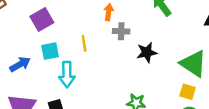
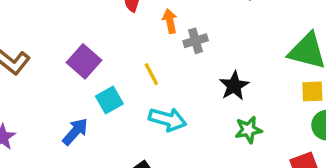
black star: (147, 52) -> (234, 86), moved
cyan arrow: (67, 74) -> (168, 119), moved, turned -55

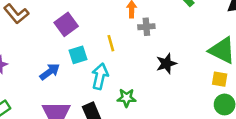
cyan arrow: (168, 119) -> (100, 76), moved, turned -105
green star: (248, 130) -> (126, 98), moved

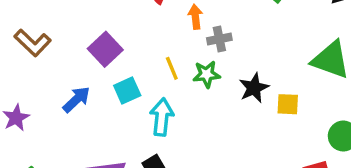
blue arrow: (50, 72) -> (76, 99), moved
yellow square: (220, 79) -> (288, 104), moved
green star: (126, 98) -> (207, 74), moved

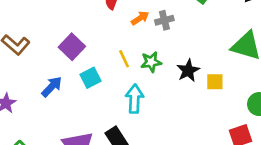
orange arrow: (195, 17) -> (140, 18), turned 66
gray cross: (219, 39) -> (164, 20), moved
cyan arrow: (162, 117) -> (134, 99), moved

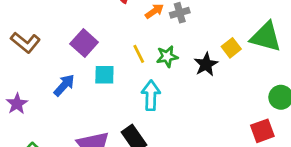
cyan square: (91, 78) -> (104, 75), turned 30
yellow square: (215, 82) -> (231, 48), moved, turned -36

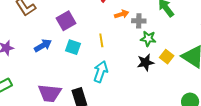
yellow square: (231, 48) -> (167, 57), turned -32
green star: (167, 57) -> (148, 39), moved

